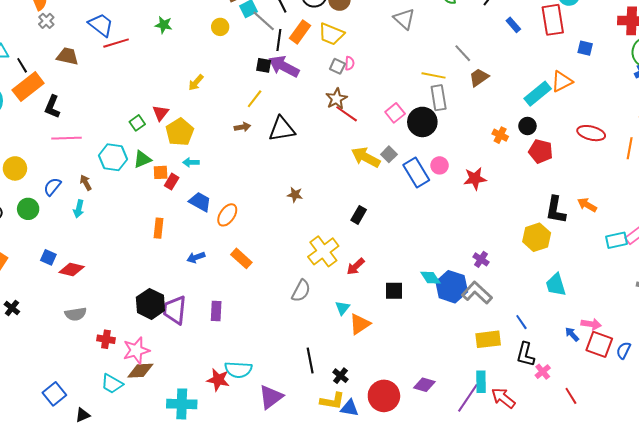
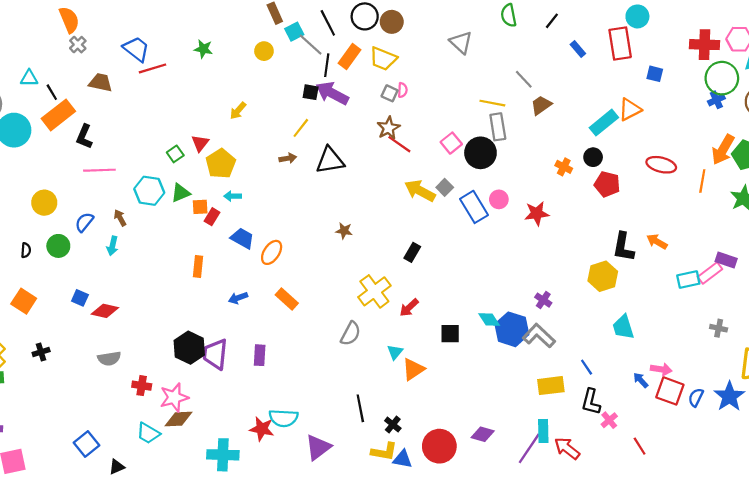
black cross: (12, 308) -> (41, 352), turned 35

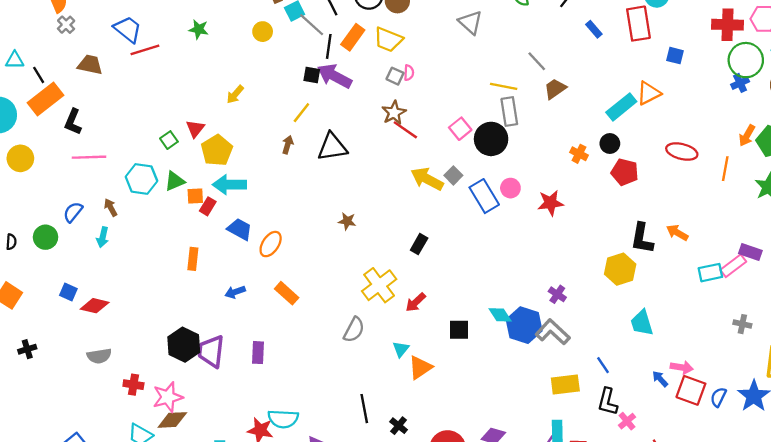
orange arrow: (723, 150) -> (747, 136), size x0.7
brown arrow: (288, 158) -> (288, 145), turned -63
cyan arrow: (233, 196) -> (229, 185), size x1.8
yellow circle: (44, 203) -> (20, 158), moved

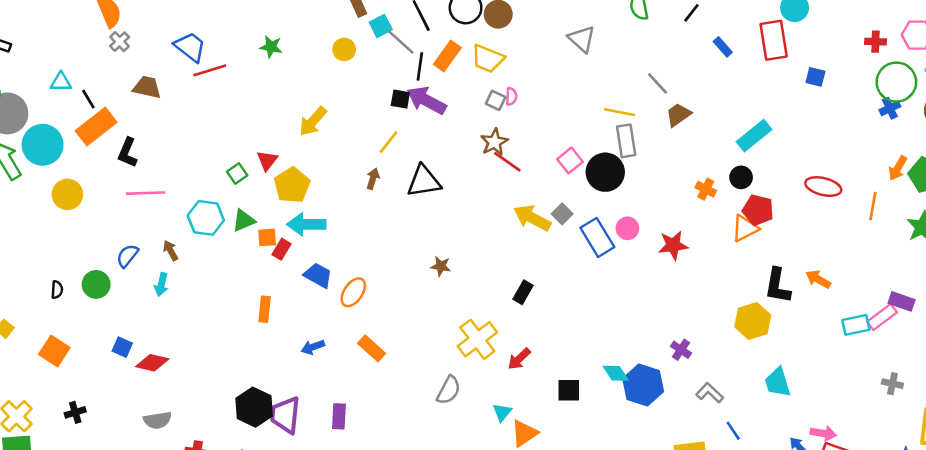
red cross: (728, 25) -> (875, 42), size x0.6
orange triangle: (649, 93) -> (745, 228), moved
yellow arrow: (235, 94) -> (313, 121), size x1.4
gray L-shape: (553, 332) -> (710, 393), moved, size x0.7

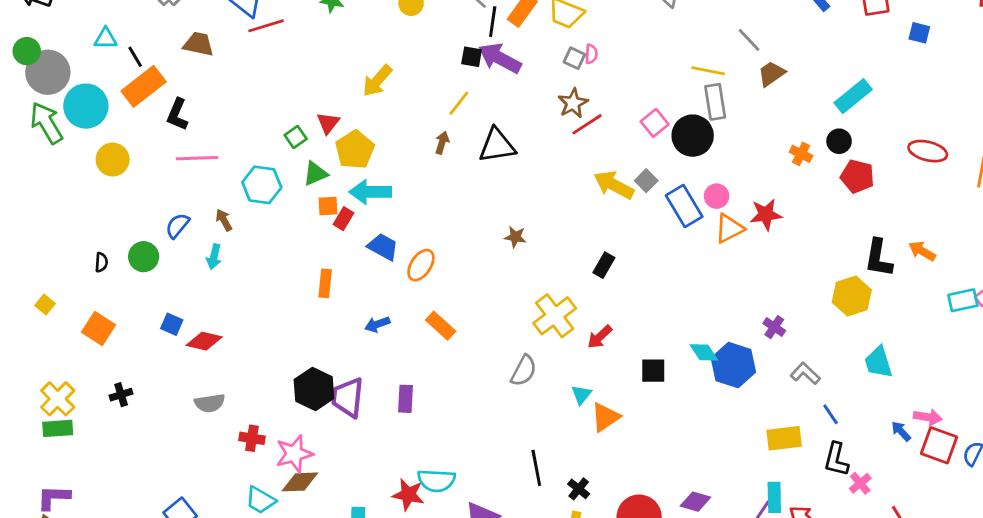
red line: (507, 162) -> (587, 124), turned -68
green triangle: (244, 220) -> (315, 174), moved
orange triangle: (745, 228) -> (729, 229), moved

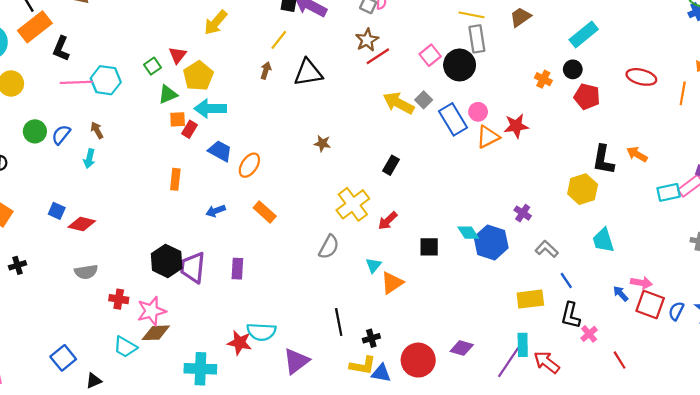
cyan hexagon: (262, 185) -> (106, 80), moved
green circle: (144, 257) -> (35, 131), moved
black cross: (579, 489) -> (371, 338), turned 35

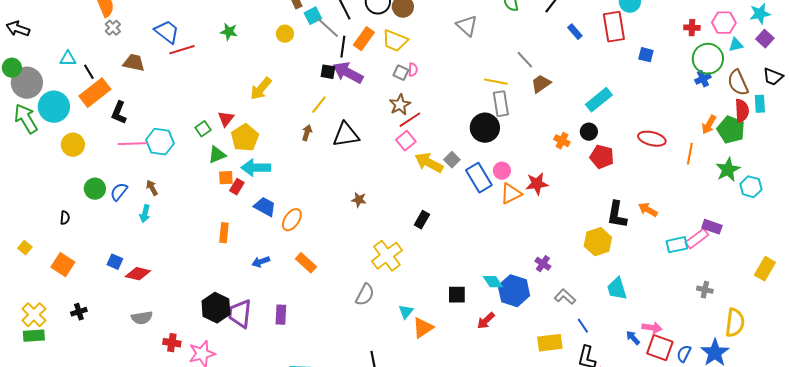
pink square: (430, 55) -> (406, 141), moved
red arrow: (388, 221) -> (486, 321), moved

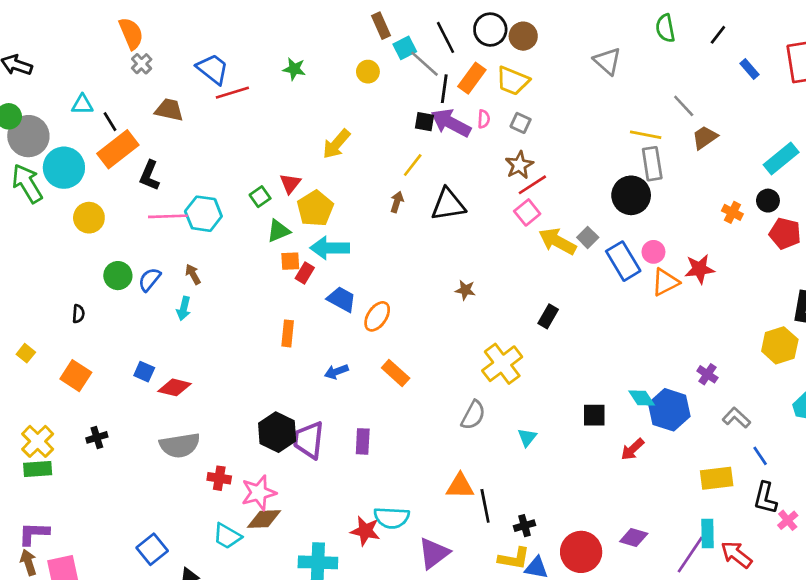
pink semicircle: (413, 70) -> (484, 119), moved
gray semicircle: (142, 318) -> (180, 445), size x1.4
orange triangle: (423, 328) -> (460, 486), moved, turned 35

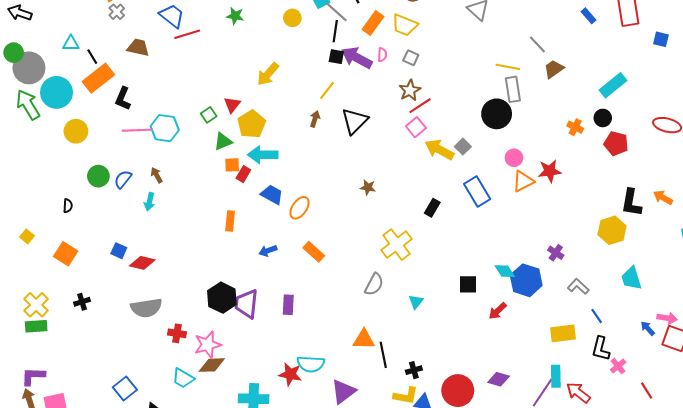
black line: (444, 89) -> (335, 31), moved
black triangle: (448, 205) -> (355, 121), turned -36
blue rectangle: (623, 261) -> (477, 191), moved

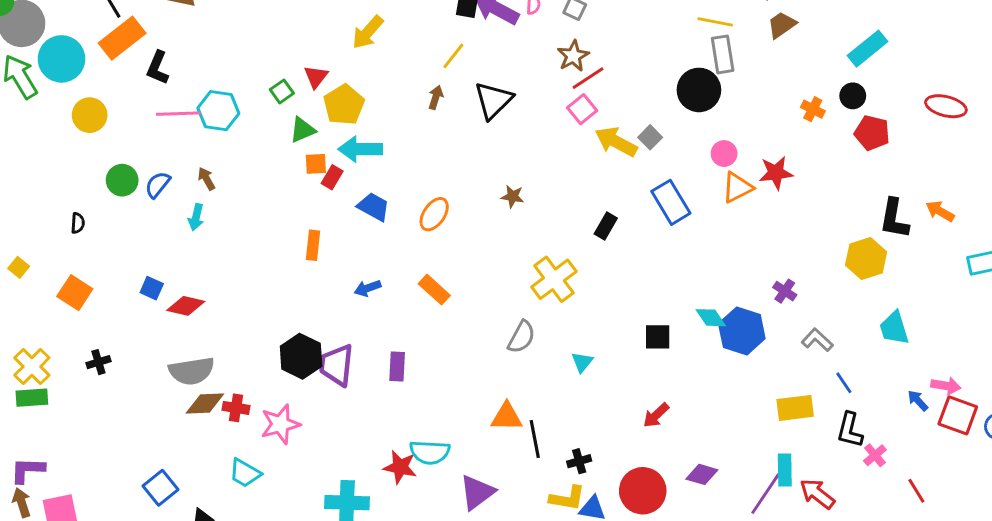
orange ellipse: (300, 208) -> (434, 214), moved
red arrow: (498, 311) -> (656, 415), moved
brown diamond: (212, 365) -> (205, 403), moved

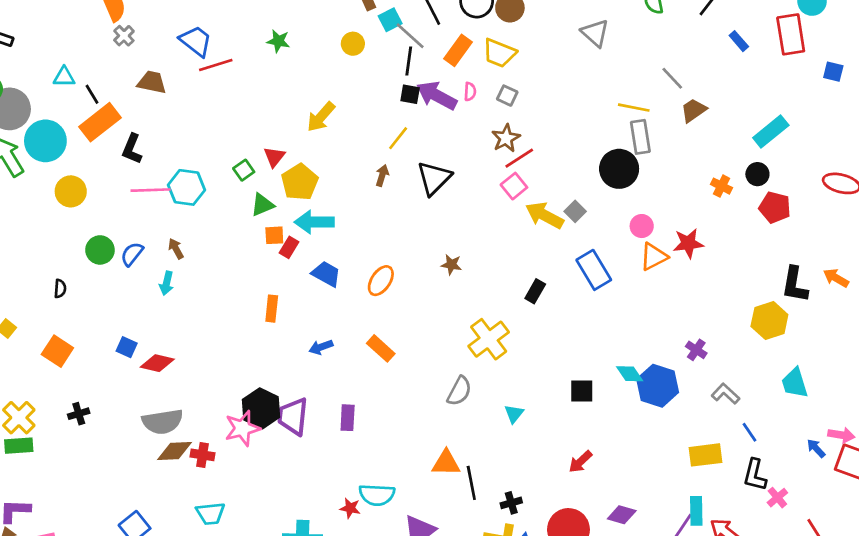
pink star: (280, 424) -> (242, 428), moved
red star: (400, 467) -> (350, 508), size x0.7
cyan trapezoid: (245, 473) -> (210, 513), turned -36

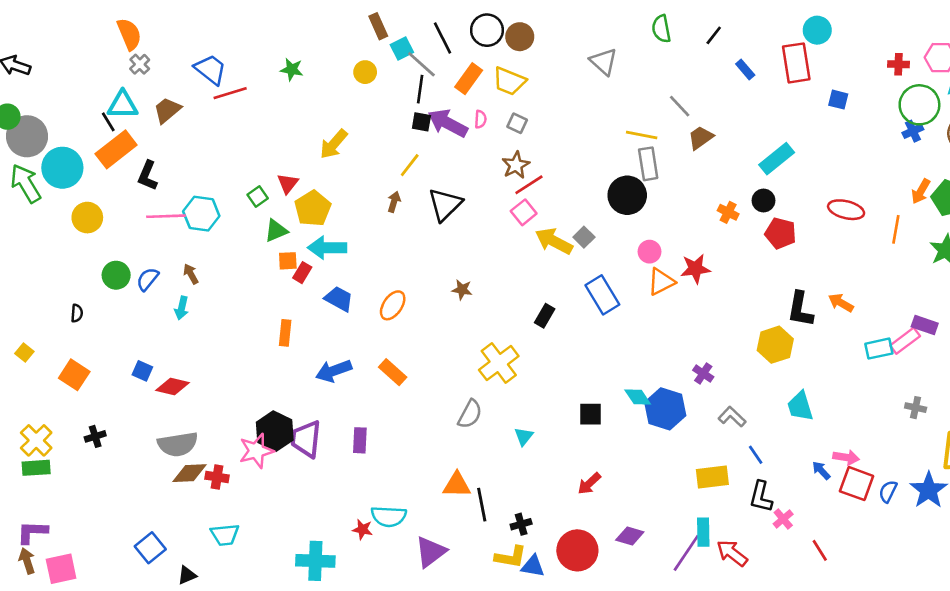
cyan triangle: (64, 77) -> (123, 105), moved, size x1.4
brown trapezoid: (152, 82) -> (167, 110), turned -52
blue arrow: (321, 347) -> (334, 371), size x1.5

